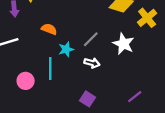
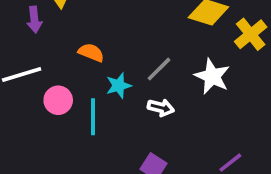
pink circle: (26, 81) -> (58, 100), moved

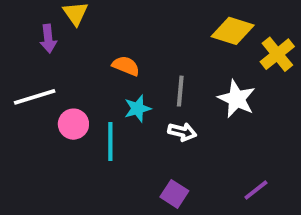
orange semicircle: (91, 53) -> (126, 66), moved
gray line: (159, 69) -> (180, 91), turned -40

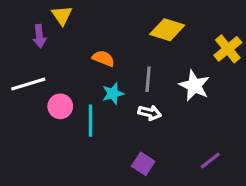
yellow diamond: (233, 31) -> (167, 30), moved

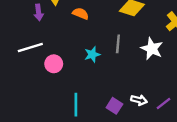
orange semicircle: (103, 58) -> (81, 14), moved
white arrow: (150, 113) -> (139, 100), moved
cyan line: (91, 121) -> (76, 105), moved

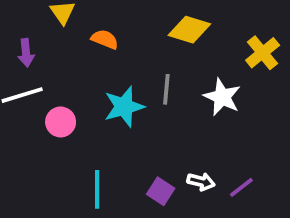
purple arrow: (39, 12) -> (26, 53), moved
cyan star: (92, 54) -> (124, 107), size x1.5

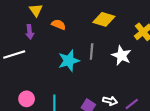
purple arrow: (26, 53) -> (30, 32), moved
pink circle: (61, 122) -> (27, 99), moved

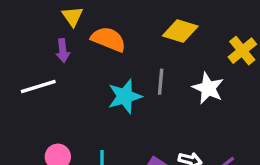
orange semicircle: (59, 25) -> (108, 39), size x1.5

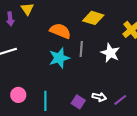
orange semicircle: (108, 39) -> (60, 31), moved
purple arrow: (63, 51) -> (10, 19), moved

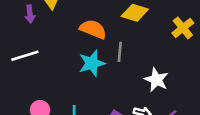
white star: (110, 53) -> (156, 80), moved

